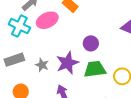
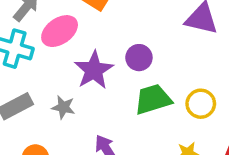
purple star: (67, 63) -> (94, 70), moved

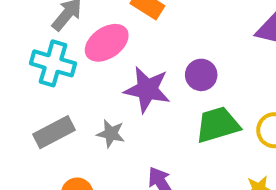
purple star: (94, 70) -> (147, 89), turned -30

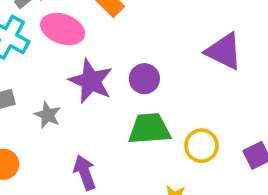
pink ellipse: (107, 43) -> (63, 29), turned 42

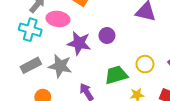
gray star: (48, 115) -> (60, 66), size x1.6
green trapezoid: (149, 129) -> (116, 75), moved

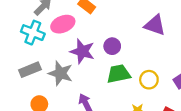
pink ellipse: (58, 19) -> (63, 24), turned -35
green trapezoid: (116, 75) -> (119, 74), moved

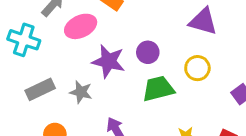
cyan cross: (33, 33) -> (24, 40), moved
gray star: (60, 73) -> (81, 92), size x0.7
yellow circle: (149, 80) -> (197, 68), moved

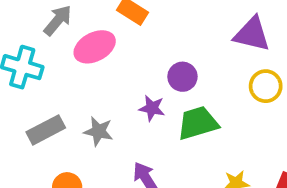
purple star: (108, 61) -> (152, 108), moved, size x0.6
yellow circle: (197, 68) -> (266, 86), moved

